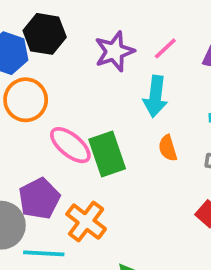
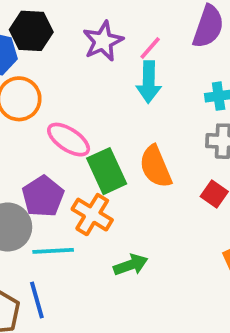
pink line: (165, 48) -> (150, 48), moved
orange semicircle: (168, 148) -> (156, 167), moved, size x1.6
green rectangle: (107, 154) -> (107, 171), moved

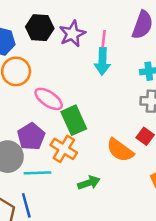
black hexagon: (31, 31) -> (40, 28), moved
pink line: (150, 48) -> (104, 39), turned -36
orange semicircle: (156, 167) -> (120, 150), moved, turned -32

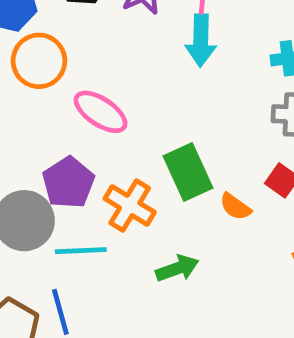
green rectangle: (74, 120) -> (188, 172), moved
orange semicircle: (120, 150) -> (235, 207), size x0.6

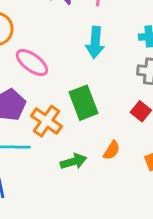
cyan arrow: (201, 40) -> (95, 42), moved
orange semicircle: (235, 207) -> (112, 150), moved, turned -96

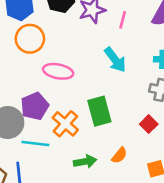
cyan arrow: (95, 42) -> (115, 60), turned -48
pink ellipse: (32, 63) -> (58, 71), turned -32

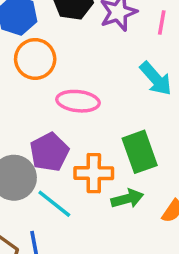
orange cross: (65, 124) -> (94, 173), turned -36
cyan line: (35, 143) -> (54, 204), turned 36
green arrow: (85, 162) -> (127, 199), moved

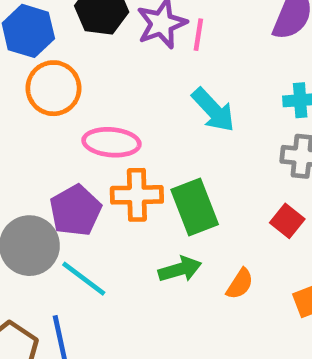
pink line: (162, 23) -> (198, 35), moved
orange cross: (94, 173) -> (137, 195), moved

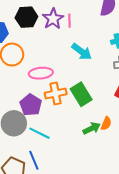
green arrow: (180, 269) -> (92, 128), moved

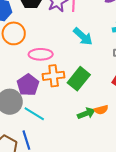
green rectangle: (81, 94) -> (79, 79), turned 65
orange semicircle: (106, 123) -> (101, 110), turned 48

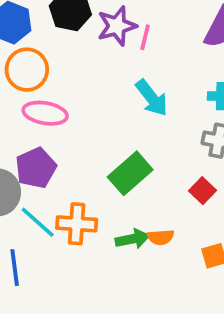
pink ellipse: (41, 54) -> (45, 113), moved
orange cross: (54, 76) -> (77, 224), moved

